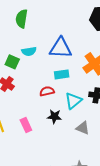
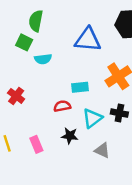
blue triangle: (61, 48) -> (88, 40), moved
green square: (12, 62) -> (24, 42), moved

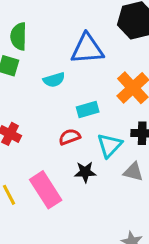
cyan semicircle: (43, 59) -> (54, 80), moved
pink rectangle: (36, 144) -> (46, 190), size x1.6
gray triangle: (102, 150) -> (133, 172), moved

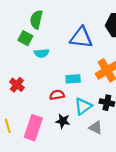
cyan semicircle: (54, 80) -> (42, 53), moved
pink rectangle: (46, 190) -> (33, 128), turned 40

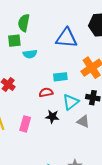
green square: (25, 38) -> (14, 41), turned -32
pink rectangle: (33, 128) -> (25, 124), size x0.7

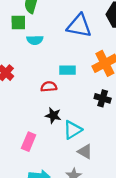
cyan triangle: (71, 102) -> (73, 130), moved
gray triangle: (83, 121) -> (85, 151), moved
pink rectangle: (25, 124) -> (29, 142), moved

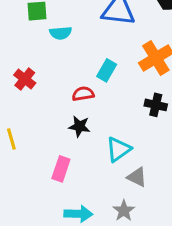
cyan rectangle: (67, 70) -> (107, 70), turned -56
black star: (53, 115) -> (79, 126), moved

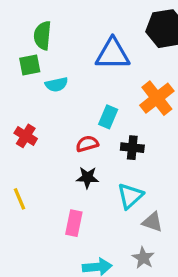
black cross: (156, 105) -> (132, 148), moved

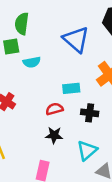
blue triangle: (113, 54) -> (76, 39), turned 40
cyan rectangle: (108, 117) -> (71, 88), turned 60

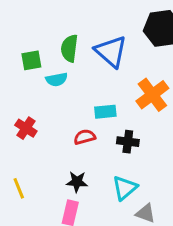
green semicircle: (22, 24) -> (69, 48), moved
black star: (54, 135) -> (77, 182), moved

